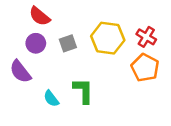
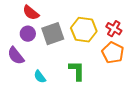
gray square: (68, 43) -> (53, 34), size x1.6
green L-shape: (83, 91) -> (77, 71), moved

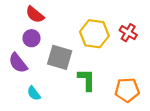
gray square: (53, 34) -> (60, 57), moved, turned 35
orange pentagon: (113, 53) -> (127, 90), moved, turned -30
cyan semicircle: (40, 77) -> (34, 93), moved

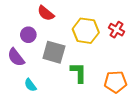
red semicircle: (35, 15) -> (46, 13), moved

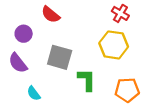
red cross: (116, 30) -> (120, 13), moved
yellow hexagon: (86, 31) -> (114, 45), moved
purple circle: (28, 35) -> (24, 34), moved

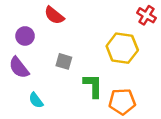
red cross: (120, 13) -> (146, 15), moved
gray square: (60, 57) -> (64, 61), size x0.6
orange pentagon: (127, 90) -> (122, 102), moved

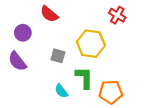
red cross: (146, 15) -> (117, 15), moved
yellow hexagon: (122, 48) -> (91, 44), moved
cyan semicircle: (36, 100) -> (61, 91), moved

